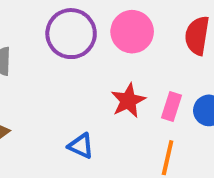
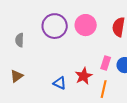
red star: (128, 101) -> (84, 76), moved

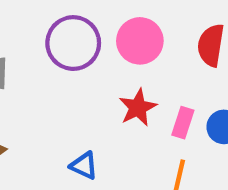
red star: (84, 76) -> (138, 108), moved

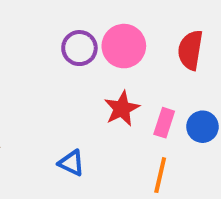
purple circle: (73, 43) -> (79, 48), moved, size x0.7

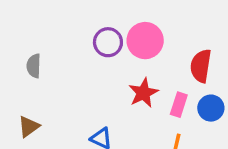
red semicircle: (190, 50) -> (201, 66), moved

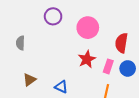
purple circle: (108, 42) -> (53, 16), moved
brown triangle: (29, 127) -> (30, 80), moved

